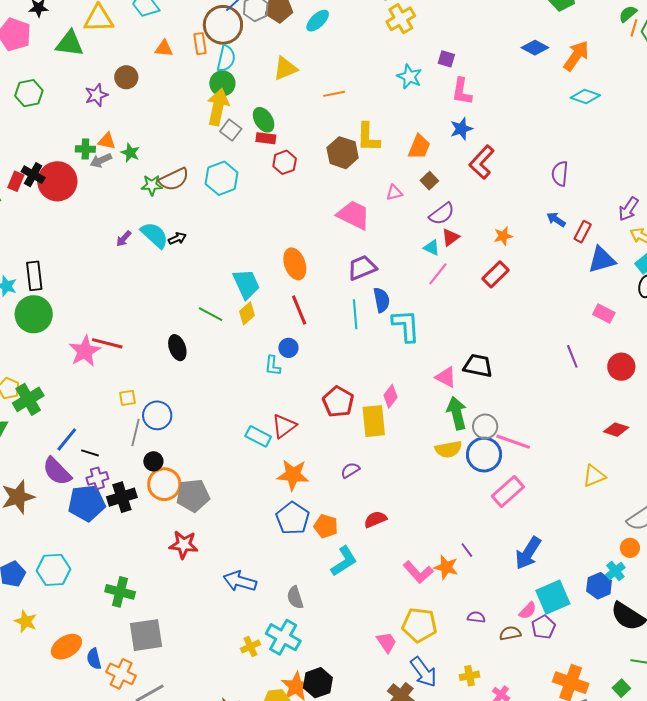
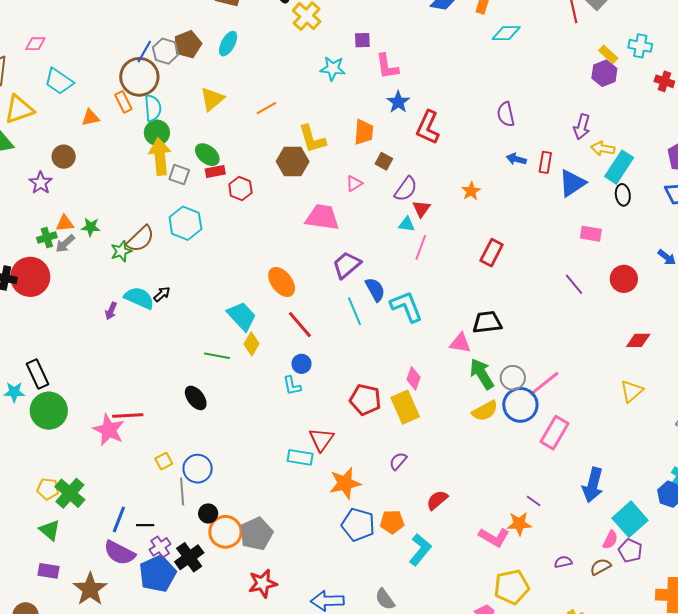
red rectangle: (495, 274) -> (492, 253), moved
pink line: (513, 442) -> (544, 384), turned -40

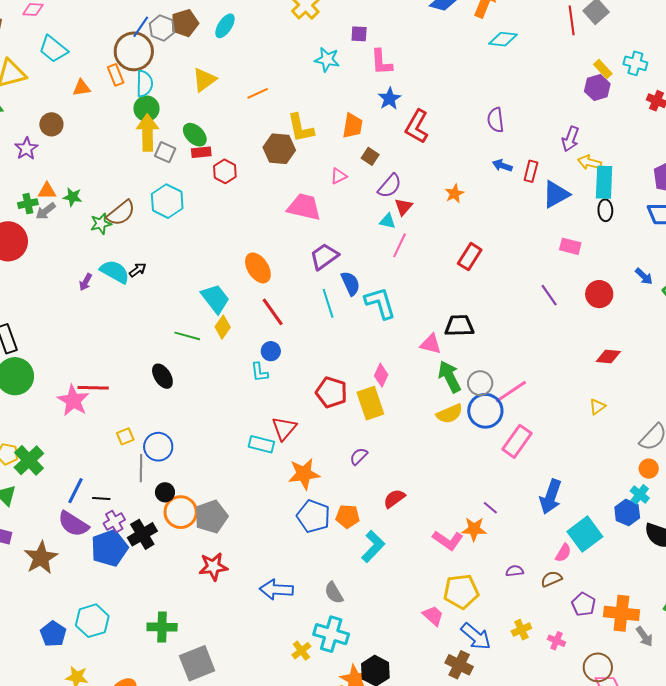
cyan rectangle: (619, 167) -> (604, 182), turned -36
yellow triangle: (632, 391) -> (597, 407), size x0.7
purple pentagon: (630, 551) -> (584, 604), moved

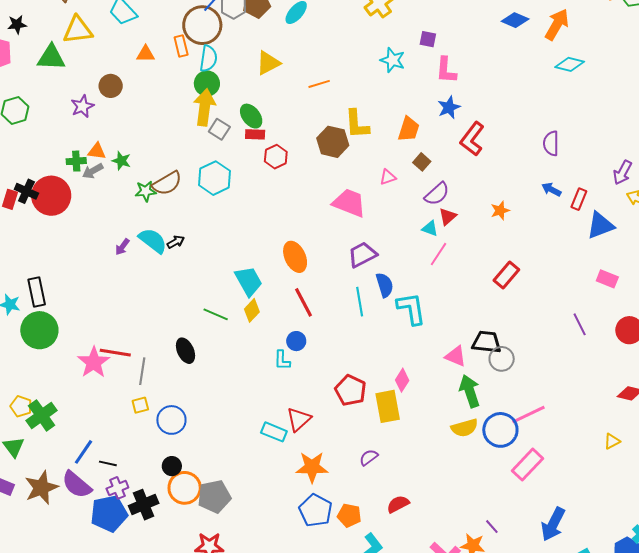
gray circle: (480, 383) -> (502, 359), moved
gray line: (141, 468) -> (142, 371), moved
brown star: (41, 558) -> (41, 488), moved

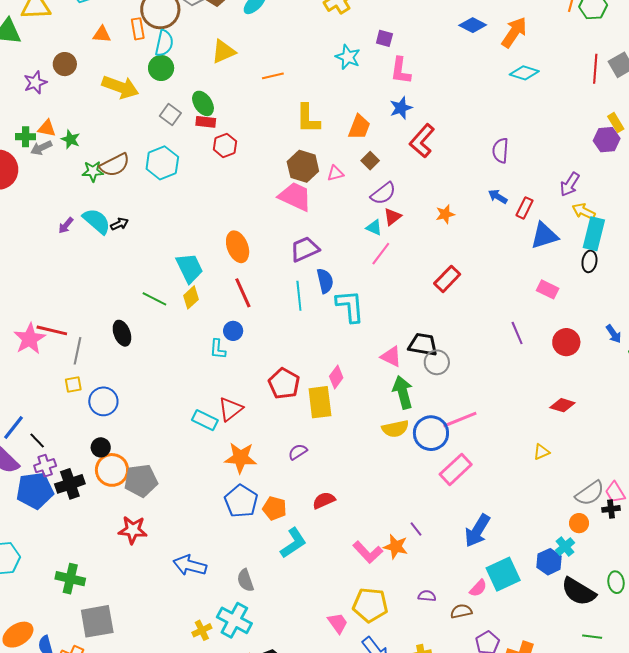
yellow arrow: (205, 107) -> (120, 87), moved, turned 99
brown hexagon: (333, 142) -> (303, 166), moved
black line: (108, 463) -> (37, 440), turned 30

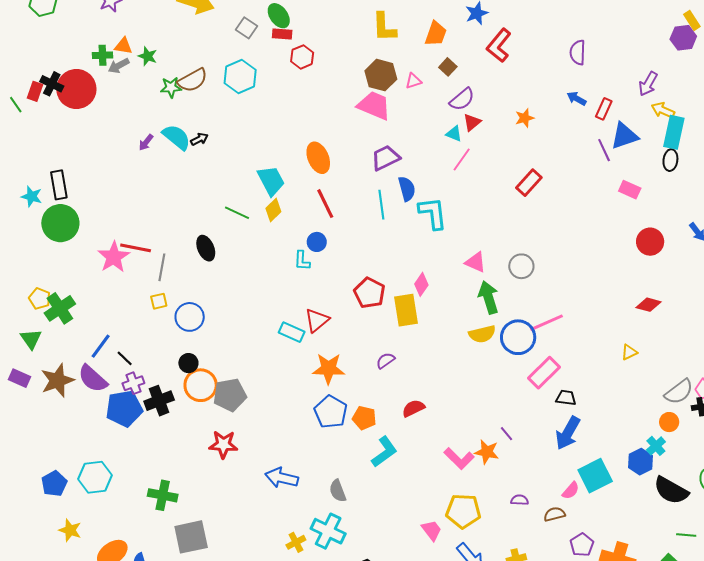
purple line: (517, 333) -> (604, 150), moved
black trapezoid: (423, 344) -> (566, 398), moved, size x0.7

